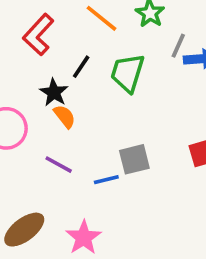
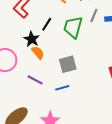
gray line: (178, 46) -> (94, 15), moved
gray square: (134, 159) -> (68, 64), moved

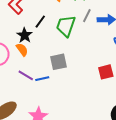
orange semicircle: (38, 53) -> (22, 50), moved
blue line: (62, 88) -> (42, 79), moved

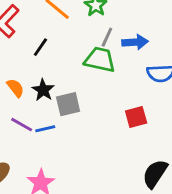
green trapezoid: (66, 26) -> (100, 60), moved, turned 85
black star: (25, 35) -> (43, 90), moved

